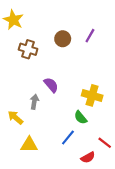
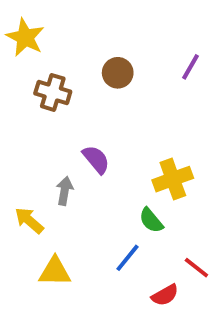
purple line: (90, 36) -> (191, 67), moved
yellow cross: (92, 95) -> (173, 179), turned -36

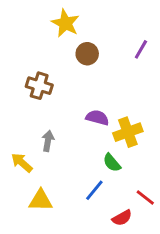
yellow star: (25, 37) -> (65, 23), moved
brown cross: (53, 92) -> (39, 86), moved
purple semicircle: (96, 159) -> (97, 118), moved, turned -35

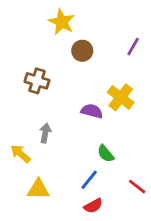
yellow cross: (128, 132) -> (121, 97), moved, turned -32
red semicircle: (122, 218) -> (93, 206), moved

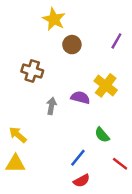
gray arrow: (45, 133) -> (51, 106), moved
green semicircle: (106, 154) -> (102, 135), moved
yellow triangle: (38, 189) -> (15, 164), moved

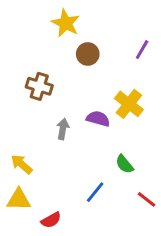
red semicircle: (82, 181) -> (51, 220), moved

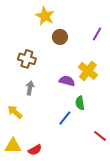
gray arrow: (63, 129) -> (30, 88), moved
green semicircle: (124, 164) -> (80, 103), moved, turned 32
blue line: (95, 192) -> (65, 118), moved
yellow triangle: (19, 199) -> (13, 146), moved

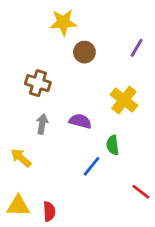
yellow star: (45, 16) -> (63, 22), turned -30
purple semicircle: (67, 81) -> (80, 121), moved
red semicircle: (35, 150) -> (49, 211), turned -64

